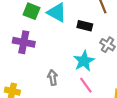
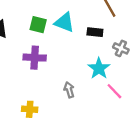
pink line: (86, 85) -> (114, 91), moved

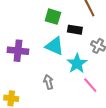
cyan triangle: (64, 22) -> (55, 46), moved
green square: (38, 25) -> (53, 17), moved

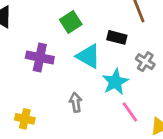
green square: (53, 17) -> (71, 22), moved, turned 35

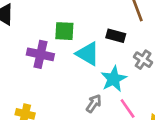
green square: (71, 22) -> (64, 31), moved, turned 35
gray arrow: (76, 102) -> (94, 103), moved, turned 42

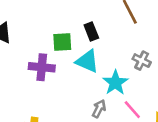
black rectangle: (116, 36) -> (91, 31), moved, turned 60

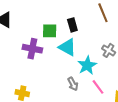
gray arrow: (99, 109) -> (73, 84), turned 120

